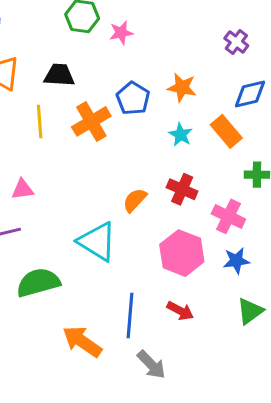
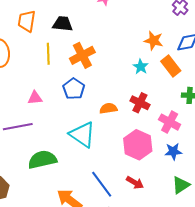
orange star: (182, 88) -> (154, 41), moved
blue pentagon: (133, 98) -> (74, 89), moved
orange semicircle: (135, 200) -> (108, 108), turned 36
blue line: (130, 315) -> (102, 184), turned -44

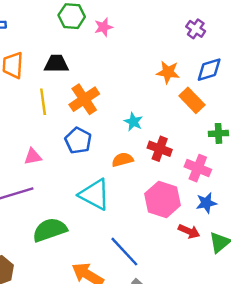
cyan star: (141, 67) -> (133, 122), moved
red arrow: (135, 183) -> (189, 231), moved

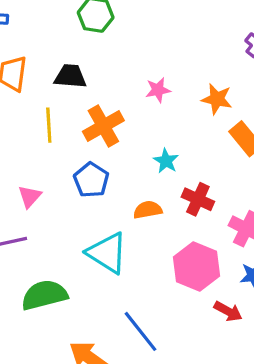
pink star: (104, 27) -> (158, 90), moved
pink triangle: (33, 157) -> (30, 196), turned -42

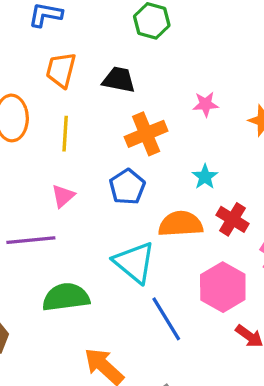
yellow line: (49, 125) -> (65, 134), moved
orange semicircle: (148, 210) -> (181, 224), size x1.5
blue line: (141, 331) -> (166, 319), moved

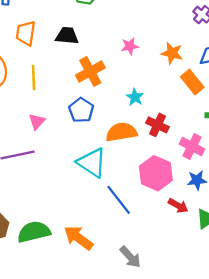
green semicircle: (66, 297) -> (34, 232), moved

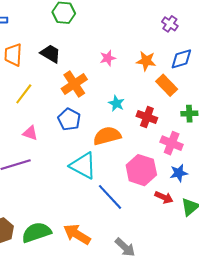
black trapezoid: (67, 36) -> (51, 54), turned 30
yellow line: (34, 77) -> (24, 94), turned 45
pink triangle: (37, 121) -> (30, 133), turned -49
red cross: (158, 125) -> (147, 117), moved

